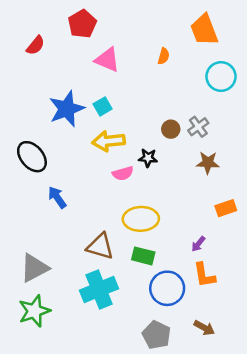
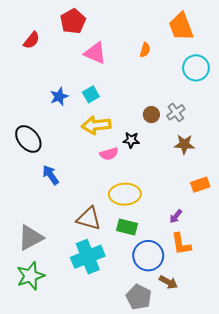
blue star: (67, 109) -> (59, 97), size x0.6
brown arrow: (204, 328) -> (168, 282), moved

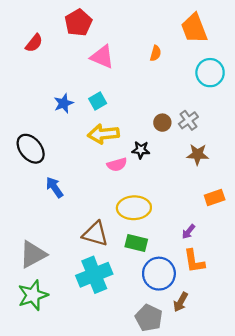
brown arrow: (168, 282) -> (181, 302), turned 90

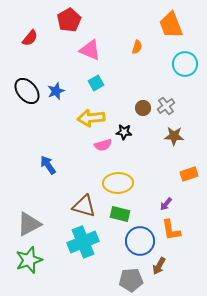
cyan square: (98, 101) -> (96, 83), moved
black ellipse: (31, 149) -> (27, 91), moved
gray pentagon: (149, 318) -> (131, 280), turned -30

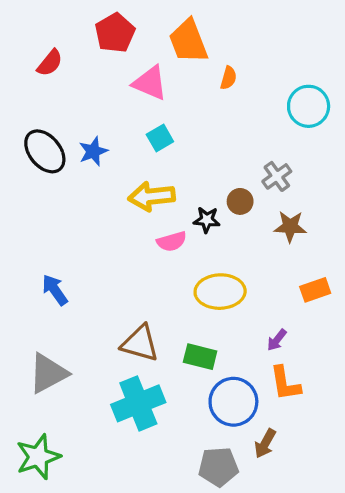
orange trapezoid: (171, 25) -> (188, 41), moved
brown circle: (143, 108) -> (240, 201), moved
blue arrow: (48, 165) -> (55, 290), moved
yellow ellipse: (118, 183) -> (220, 292), moved
green star: (29, 260) -> (38, 457), moved

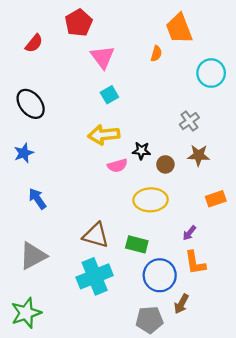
orange trapezoid: (188, 41) -> (179, 28), moved
pink triangle: (150, 83) -> (103, 57), turned 30
blue star: (93, 151) -> (24, 153), moved
brown circle: (240, 201) -> (165, 164), moved

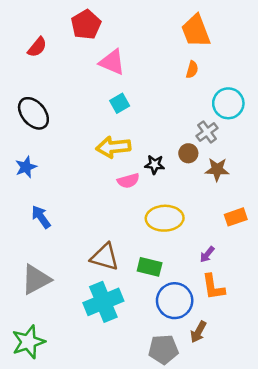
orange semicircle: (156, 54) -> (192, 70), moved
pink triangle: (103, 57) -> (112, 62), turned -30
cyan circle: (211, 73) -> (228, 103), moved
brown circle: (165, 164) -> (188, 153), moved

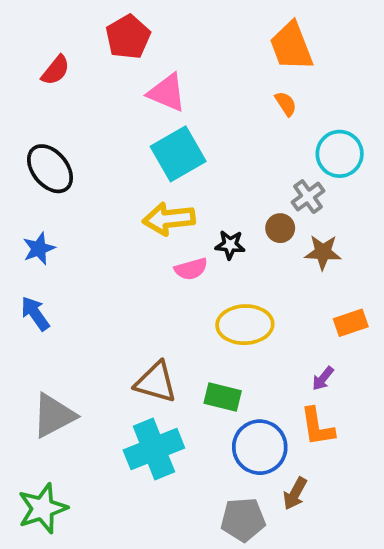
orange semicircle: (192, 70) -> (286, 104), turned -49
cyan square: (120, 103) -> (178, 154), size x1.8
blue arrow: (41, 217) -> (35, 313), moved
purple arrow: (207, 254) -> (323, 378), moved

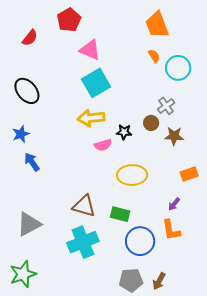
cyan circle: (340, 154) -> (178, 68), moved
blue arrow: (35, 313) -> (32, 162), moved
brown arrow: (295, 494) -> (159, 281), moved

